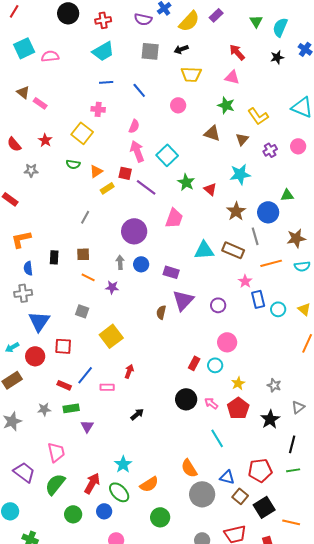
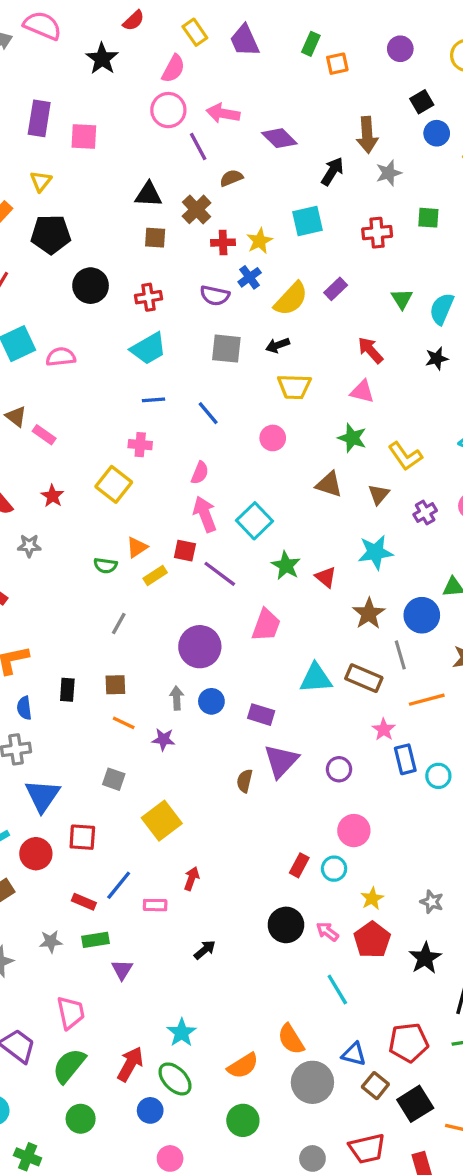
green semicircle: (73, 164) -> (105, 566), moved
orange semicircle: (149, 484) -> (243, 1066), moved
green circle: (73, 514) -> (81, 1119), moved

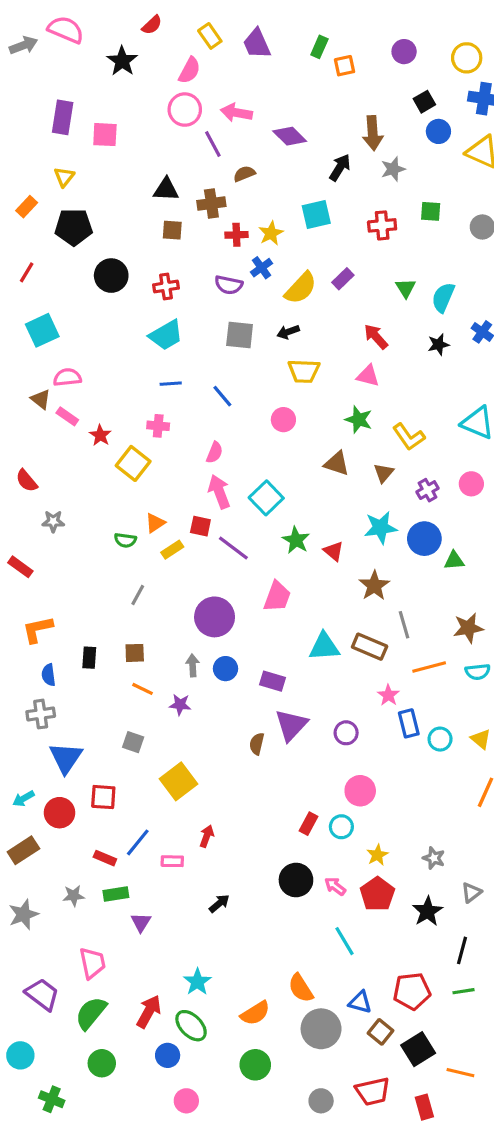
brown cross: (197, 209) -> (211, 203), turned 36
pink semicircle: (61, 357) -> (67, 377), moved
red star: (52, 496) -> (100, 435), moved
blue circle: (422, 615) -> (424, 539), moved

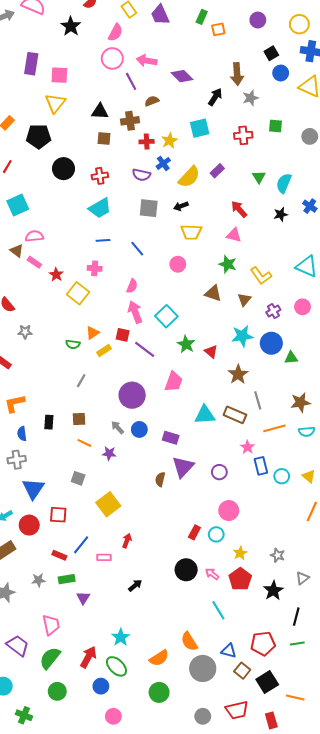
yellow triangle: (64, 177) -> (55, 103), moved, size x1.5
gray arrow: (193, 665) -> (118, 427), turned -40

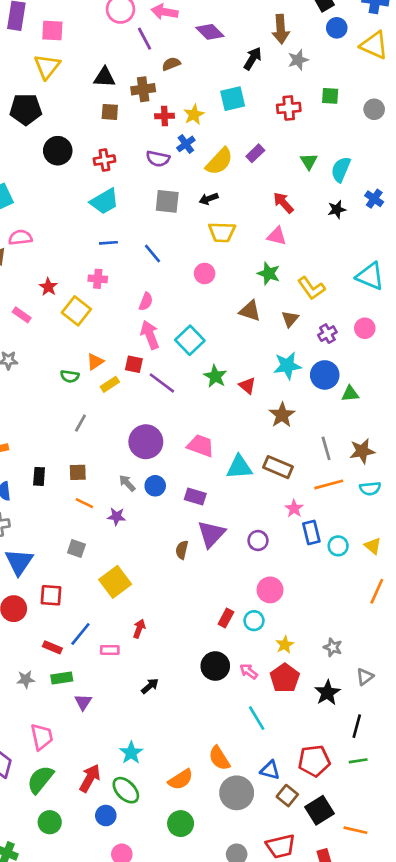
pink rectangle: (34, 262) -> (22, 315), moved
pink trapezoid: (174, 382) -> (201, 446), moved, turned -90
gray line: (258, 400) -> (326, 448), moved

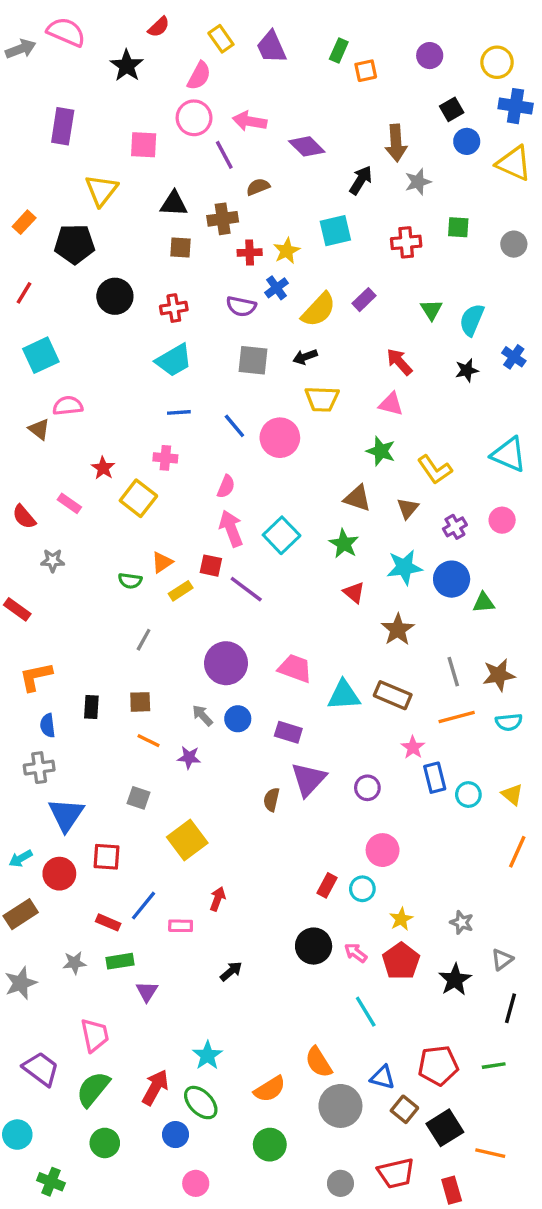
pink square: (52, 31) -> (144, 145), moved
pink circle: (205, 273) -> (280, 438), moved, size x1.5
green star: (215, 376) -> (344, 544), moved
black line: (357, 726) -> (510, 1008), moved

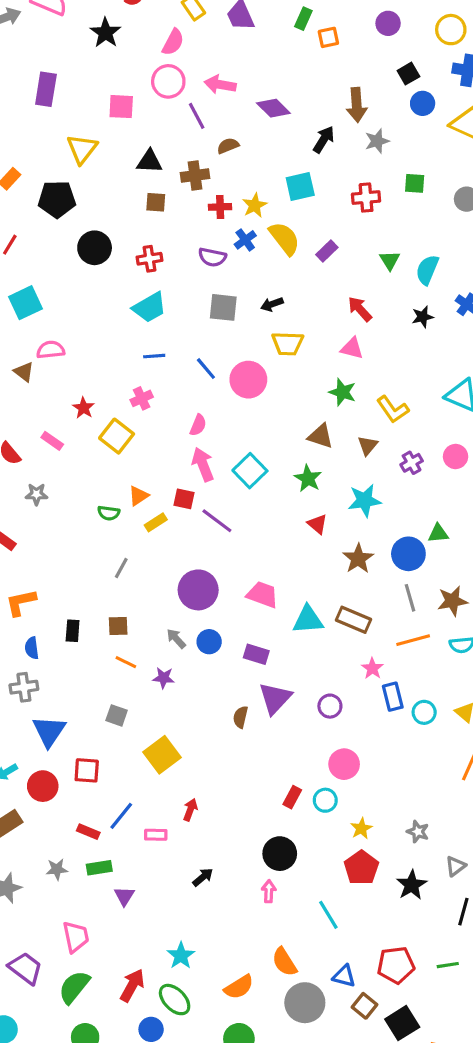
yellow semicircle: (319, 310) -> (284, 238), moved, turned -81
pink cross: (165, 458) -> (142, 398), turned -30
blue circle: (452, 579) -> (408, 554), moved
pink arrow: (356, 953) -> (269, 891), moved, turned 55

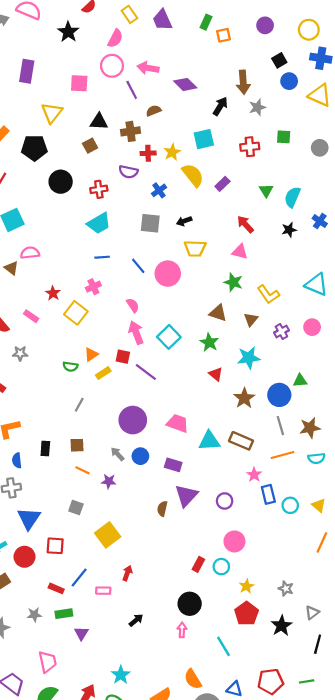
brown square: (156, 202) -> (90, 146), moved, turned -32
blue cross: (245, 240) -> (159, 190), moved
purple semicircle: (212, 257) -> (128, 172), moved
pink semicircle: (198, 425) -> (133, 305), turned -56

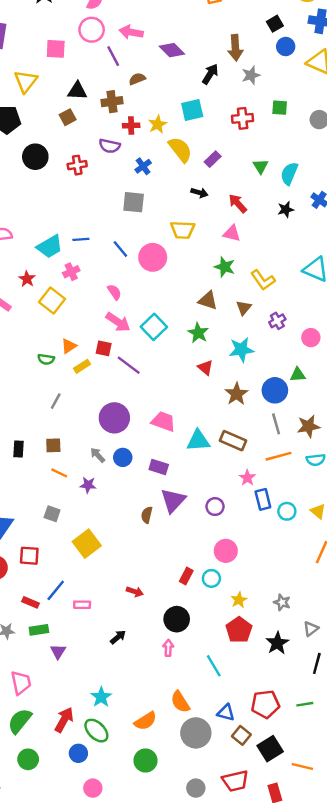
black arrow: (184, 221) -> (199, 193), moved, turned -144
cyan trapezoid: (99, 223) -> (50, 247), moved
pink circle: (312, 327) -> (311, 338), moved
pink arrow: (136, 333) -> (118, 322), turned 145
red arrow: (127, 573) -> (135, 592), moved, turned 88

